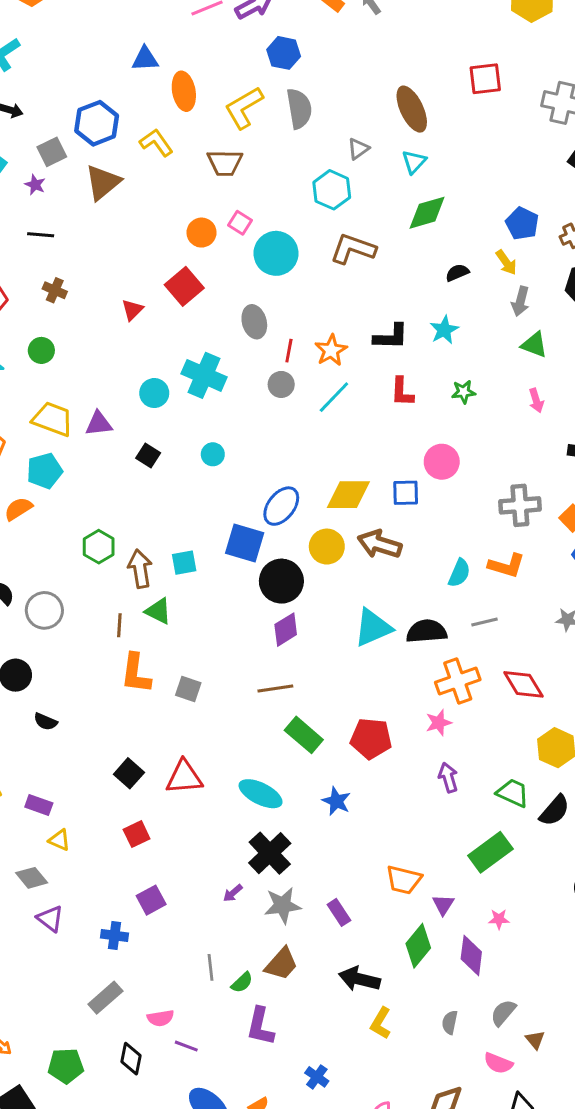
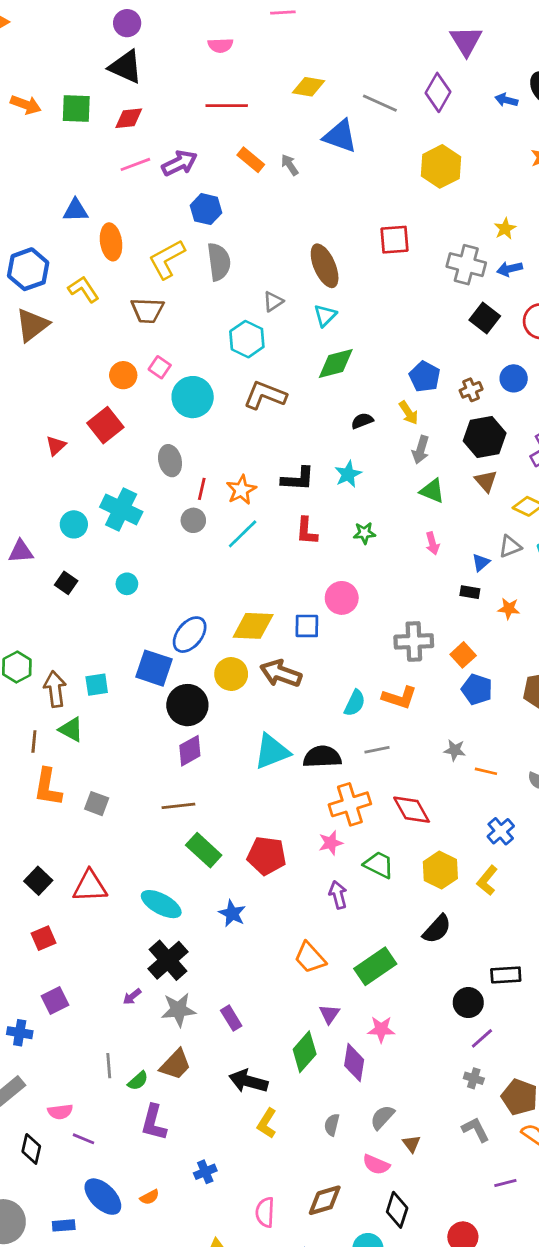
green trapezoid: (513, 793) -> (379, 865), moved
orange trapezoid: (404, 880) -> (310, 958), moved, turned 32
pink star: (499, 919) -> (381, 1029), size x1.4
blue cross: (317, 1077) -> (205, 1172), turned 30

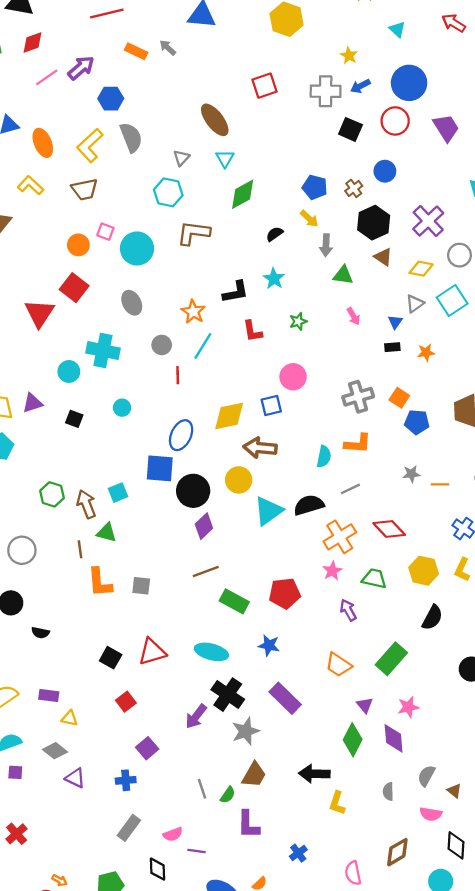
red triangle: (56, 446) -> (39, 313), size x1.8
red line: (202, 489) -> (178, 375), moved
yellow circle: (231, 674) -> (239, 480), moved
purple arrow: (132, 997) -> (196, 716), moved, size x1.6
purple rectangle: (231, 1018) -> (285, 698), moved, size x1.6

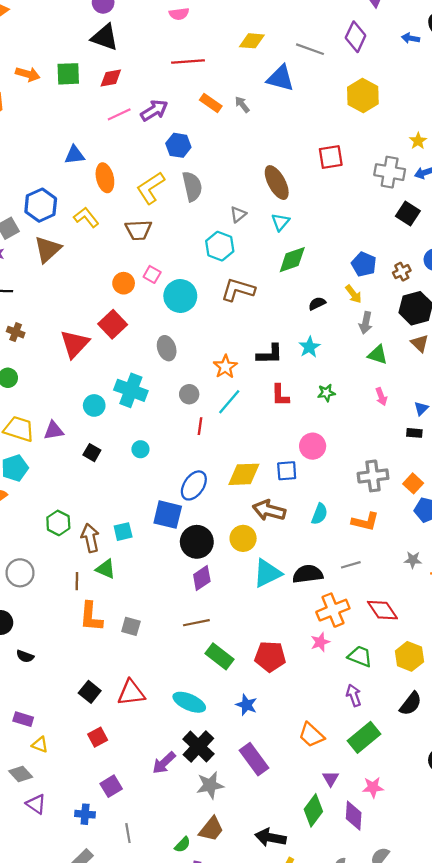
cyan semicircle: (324, 457) -> (320, 514), moved
purple arrow: (348, 610) -> (354, 695), moved
gray line: (202, 789) -> (128, 833), moved

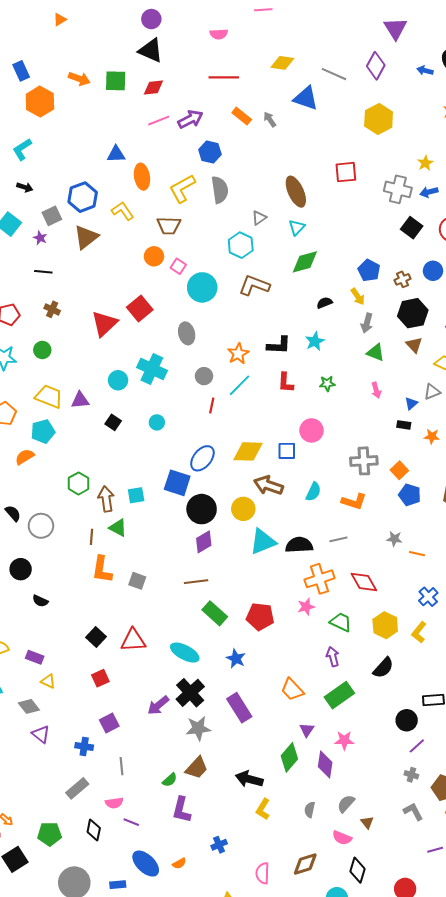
orange circle: (124, 283) -> (154, 256), moved

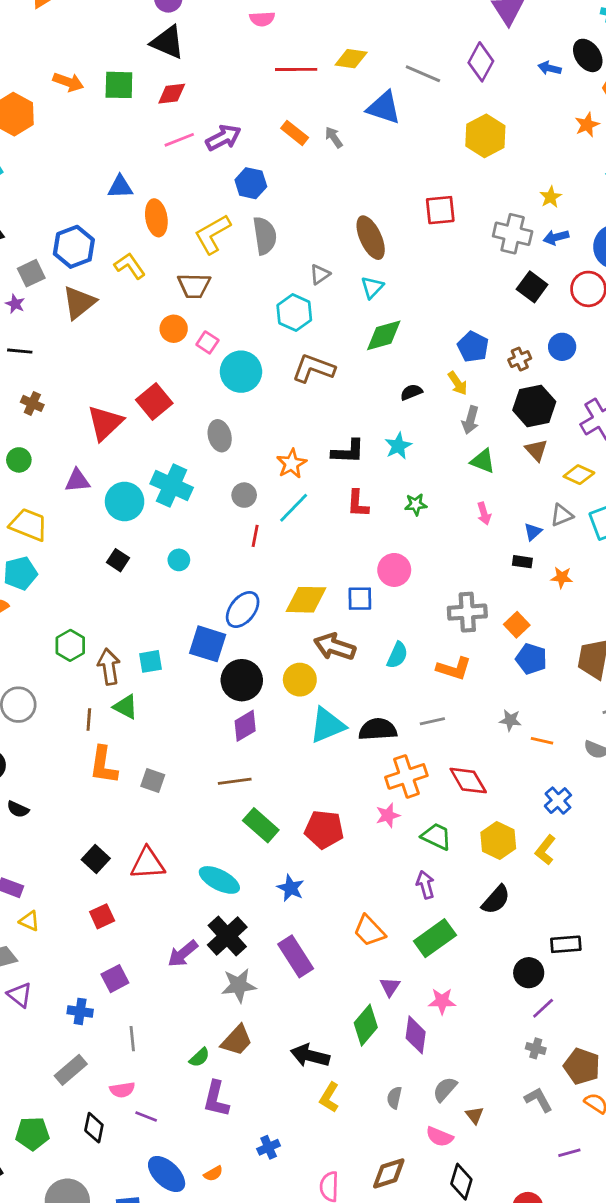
red line: (224, 77) -> (296, 69), moved
cyan circle: (118, 380) -> (125, 501), size x1.4
purple triangle: (80, 400) -> (77, 481), moved

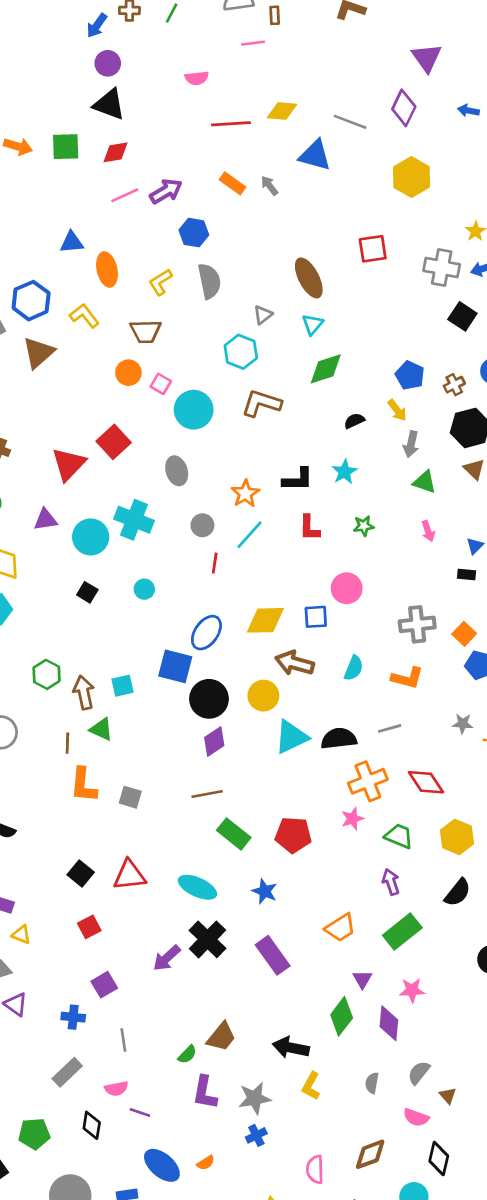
yellow L-shape: (213, 234) -> (160, 282), size x0.7
orange trapezoid: (369, 931) -> (340, 928), turned -76
gray star: (239, 985) -> (255, 1098), moved

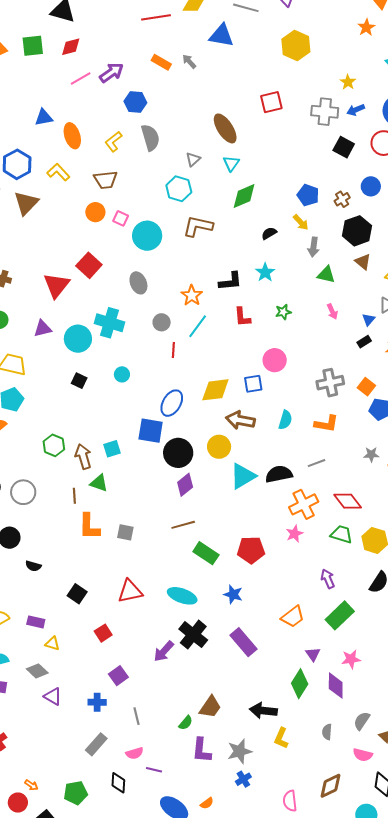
black rectangle: (466, 574) -> (364, 342), turned -32
green trapezoid: (399, 836) -> (342, 534), moved
black square: (81, 873) -> (77, 594), moved

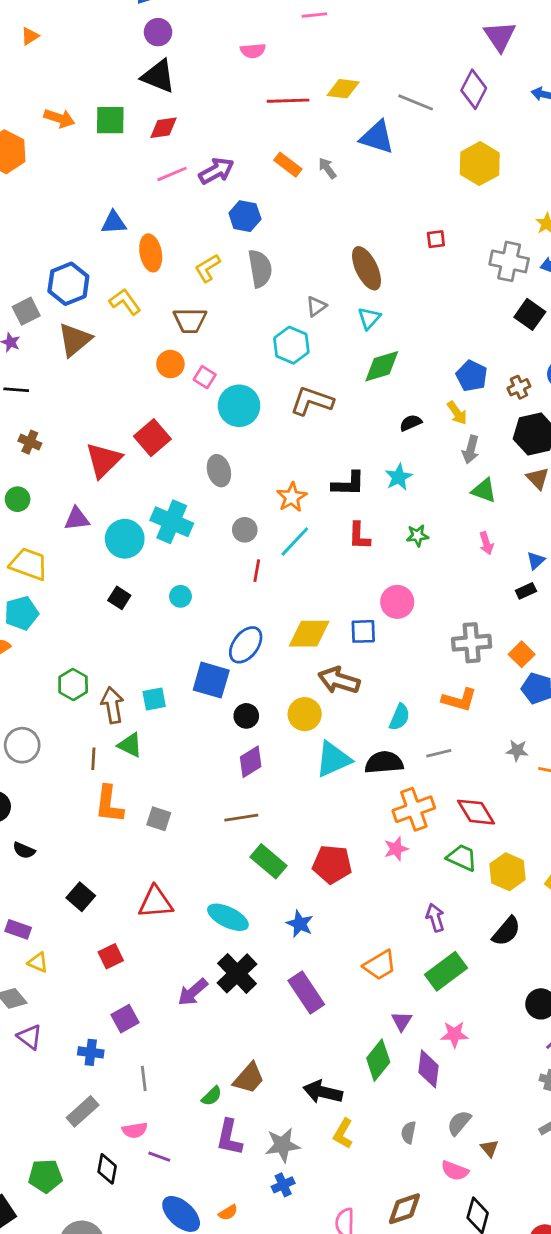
red square: (271, 102) -> (436, 239), size x0.6
cyan semicircle: (285, 420) -> (399, 717), moved
black circle: (178, 453) -> (246, 716), size x0.6

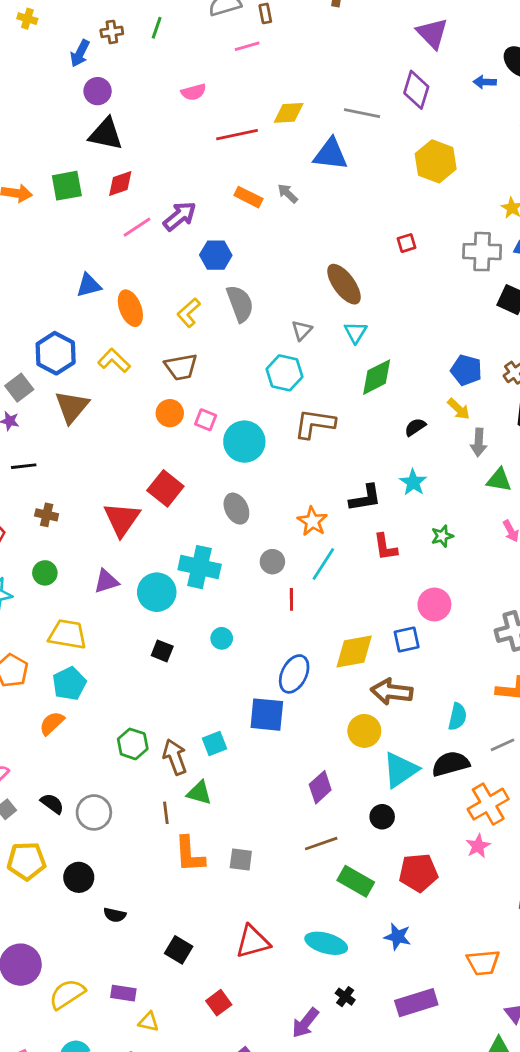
black circle: (246, 716) -> (382, 817), moved
orange trapezoid: (380, 965) -> (483, 963), turned 36
black cross: (237, 973) -> (345, 997), size x0.5
purple rectangle: (306, 993) -> (416, 1003), turned -63

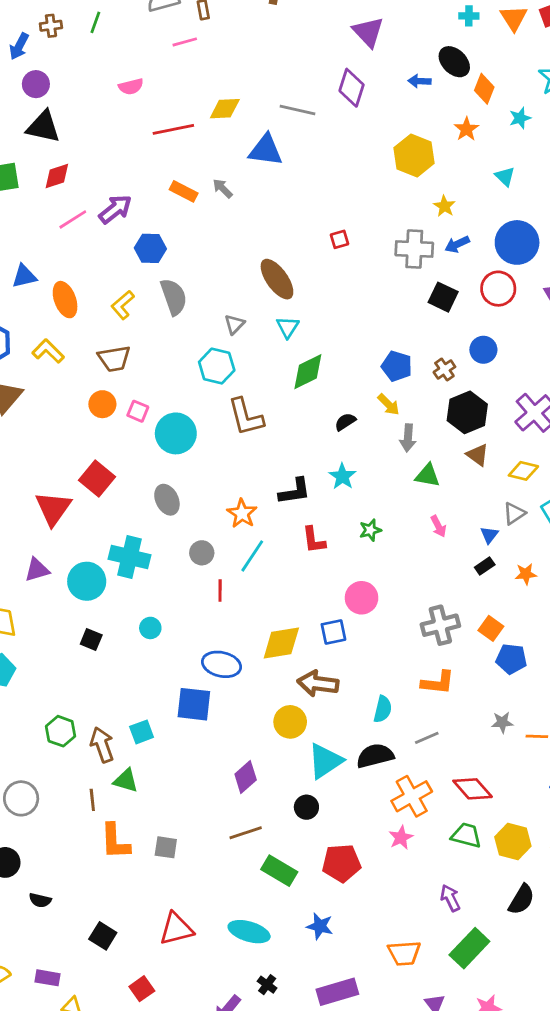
yellow hexagon: (436, 161) -> (414, 156), moved
brown L-shape: (315, 424) -> (246, 417), turned -114
blue ellipse: (294, 674) -> (222, 664), turned 75

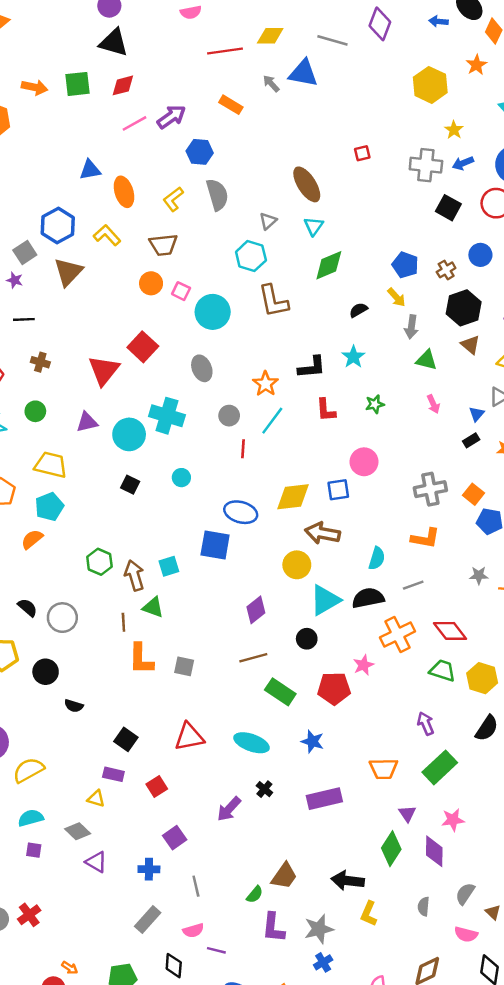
gray arrow: (223, 188) -> (271, 84), moved
pink star: (401, 838) -> (363, 665), moved
purple rectangle: (47, 978) -> (113, 774), moved

